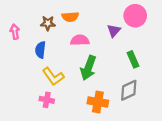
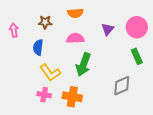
pink circle: (135, 16) -> (137, 27), moved
orange semicircle: (70, 17) -> (75, 13), moved
green rectangle: (133, 59) -> (137, 56), moved
orange cross: (98, 102) -> (72, 97), moved

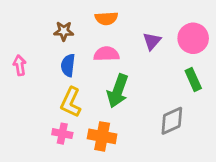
pink arrow: (14, 30) -> (20, 65), moved
blue semicircle: (38, 47) -> (68, 65), moved
yellow L-shape: (50, 73) -> (71, 102), turned 60

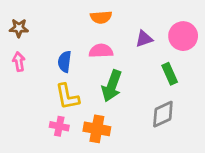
brown star: (64, 31) -> (19, 28), moved
purple triangle: (152, 41) -> (144, 39), turned 30
green rectangle: (193, 80) -> (170, 74), moved
yellow L-shape: (71, 102) -> (67, 97), turned -36

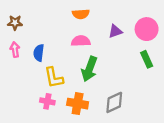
blue semicircle: (65, 62) -> (39, 53), moved
green rectangle: (170, 74) -> (147, 59), moved
gray diamond: (163, 114) -> (114, 102), moved

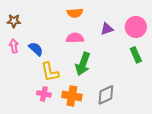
blue semicircle: (39, 53) -> (36, 49), turned 126

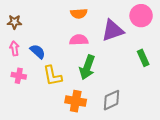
pink circle: (136, 27) -> (141, 16), moved
purple triangle: (107, 29) -> (113, 30), size x1.6
pink cross: (44, 94) -> (19, 76), moved

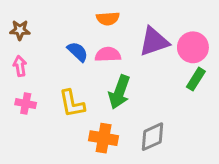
pink circle: (141, 16) -> (193, 47), moved
blue semicircle: (38, 52) -> (78, 52), moved
green rectangle: (143, 58) -> (196, 79), turned 56

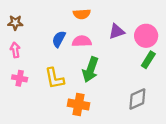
purple triangle: (154, 42) -> (117, 31), size x0.7
blue semicircle: (78, 52) -> (59, 39), turned -105
gray diamond: (153, 137) -> (137, 99), moved

